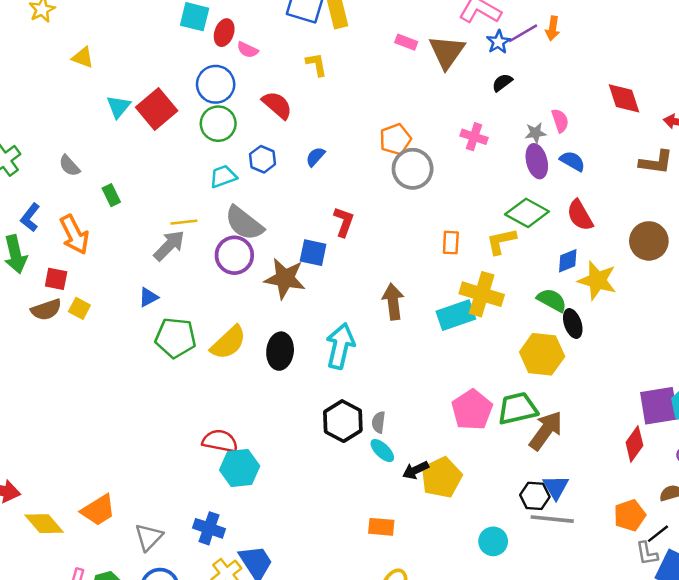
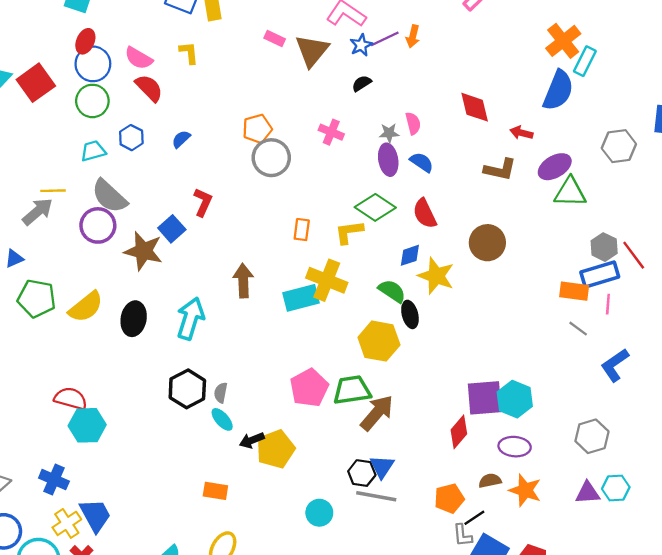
red ellipse: (224, 33) -> (85, 41), moved
pink semicircle: (248, 50) -> (139, 58), moved, size x1.4
blue square: (313, 253) -> (172, 229), turned 32

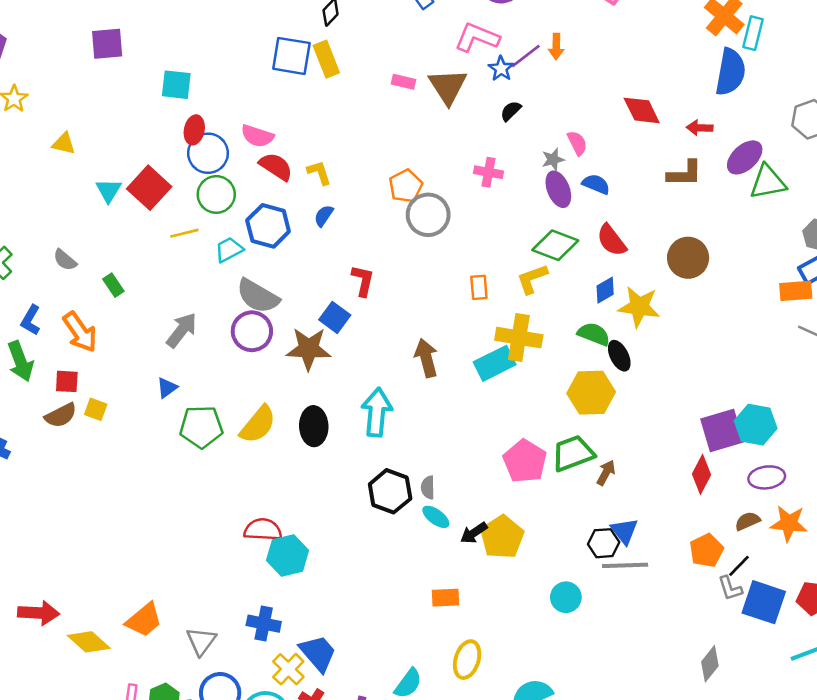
yellow L-shape: (189, 53) -> (319, 173), moved
blue hexagon: (131, 138) -> (268, 226), size x1.5
yellow line: (53, 191) -> (184, 233), moved
brown arrow: (377, 413) -> (606, 473), size x0.6

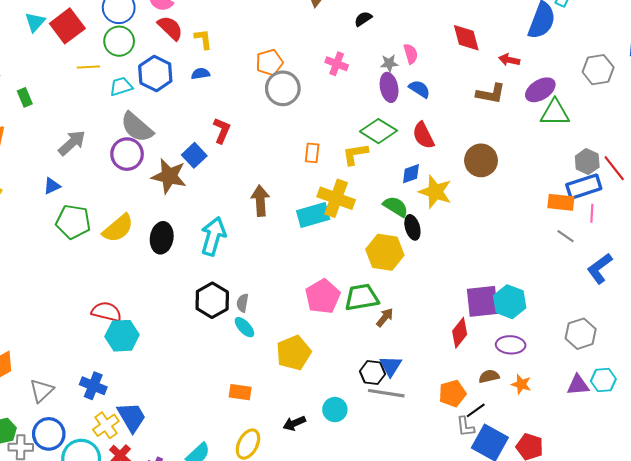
blue semicircle: (324, 216) -> (201, 74), turned 36
orange star: (789, 523) -> (521, 384), size x0.7
black arrow: (474, 533) -> (294, 423), moved

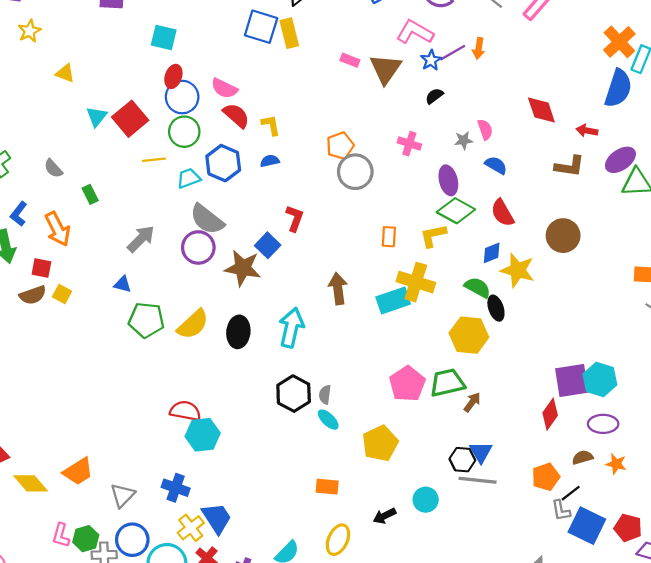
purple ellipse: (389, 87) -> (448, 180), moved
blue triangle: (52, 186) -> (123, 284), turned 42

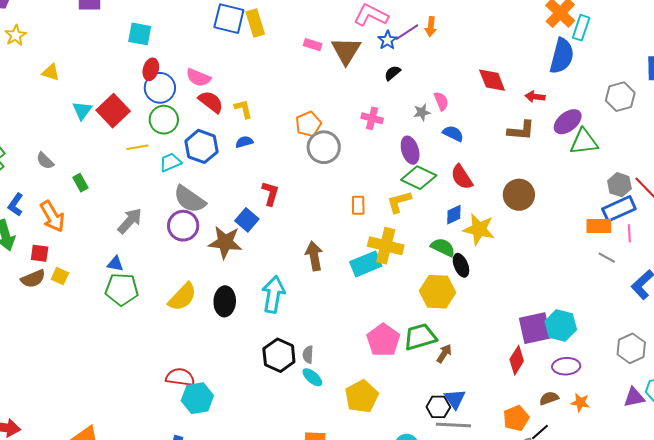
green pentagon: (146, 320) -> (122, 289), moved

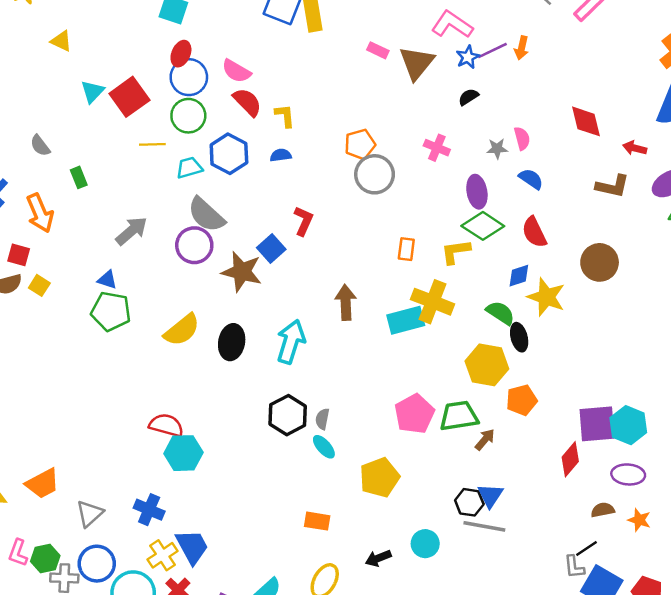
orange pentagon: (516, 418) -> (522, 400), moved

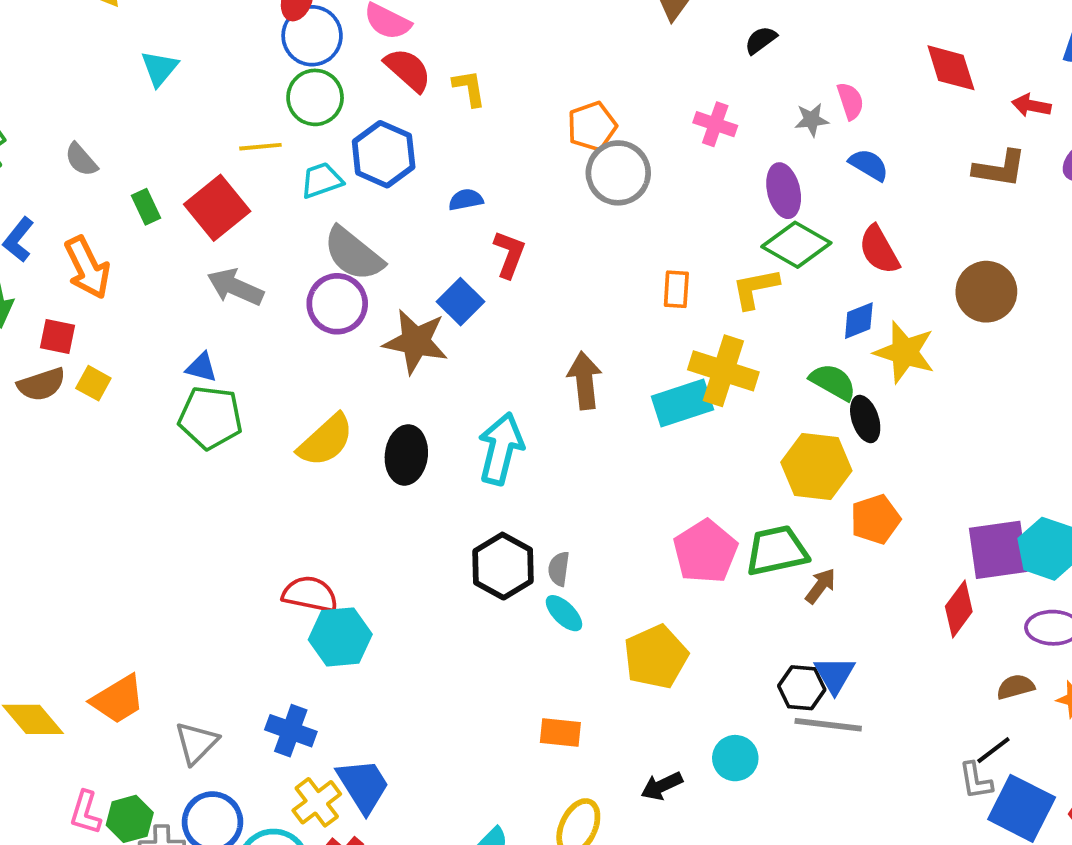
red square: (129, 97) -> (217, 208), moved
blue semicircle: (281, 155) -> (466, 200), moved
gray arrow: (131, 231) -> (235, 287), turned -112

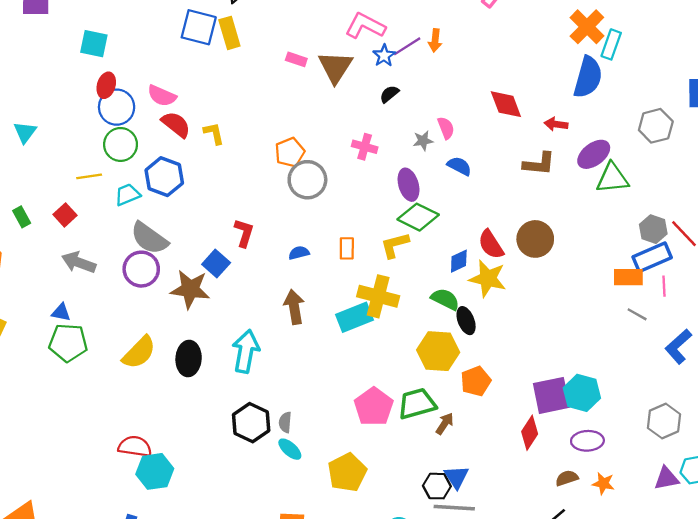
blue semicircle: (466, 200) -> (299, 253), moved
red square: (217, 208) -> (65, 215), size x0.6
red semicircle: (879, 250) -> (491, 244), moved

